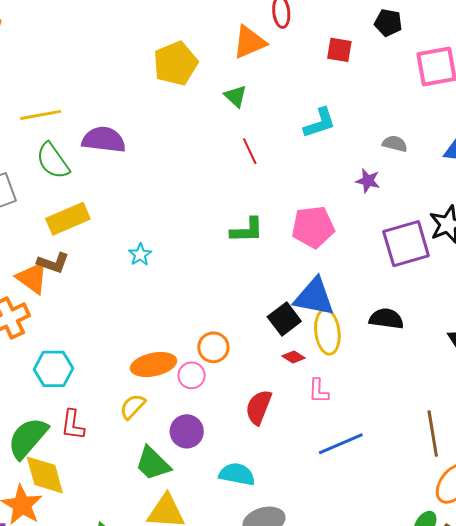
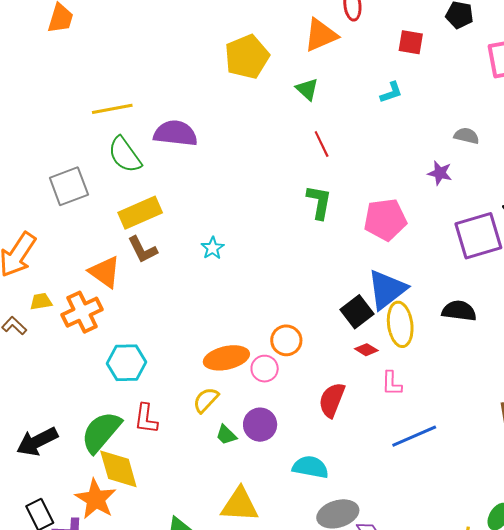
cyan L-shape: (320, 123) -> (391, 92), moved, size x0.7
green L-shape: (247, 230) -> (319, 202), moved, turned -78
brown L-shape: (53, 263) -> (143, 250), moved, turned 44
blue triangle: (314, 297) -> (387, 289), turned -48
green trapezoid: (153, 464) -> (226, 435), moved, size x0.6

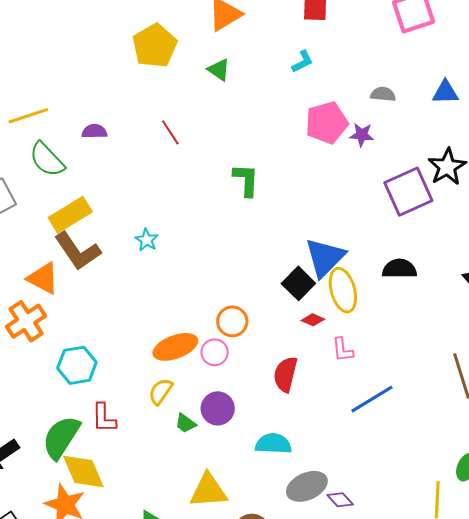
purple semicircle: (175, 133) -> (94, 131), size x0.6
red line: (322, 144) -> (170, 132), moved
pink pentagon: (385, 219) -> (327, 123), moved
brown L-shape: (143, 250) -> (77, 251), size x1.5

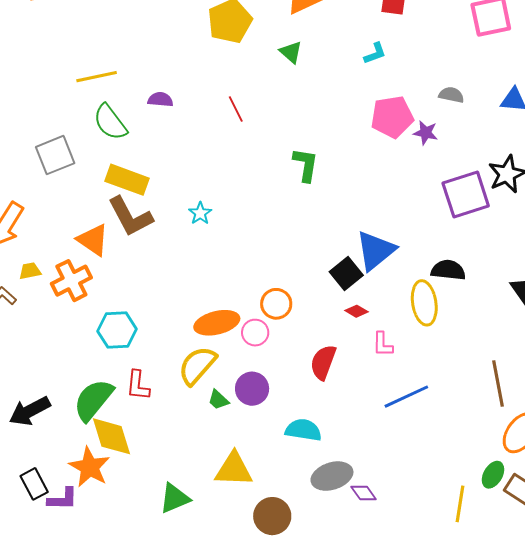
yellow rectangle: (70, 215) -> (127, 180), turned 45
yellow ellipse: (343, 290) -> (424, 303), moved
yellow semicircle: (161, 391) -> (197, 365), size x1.5

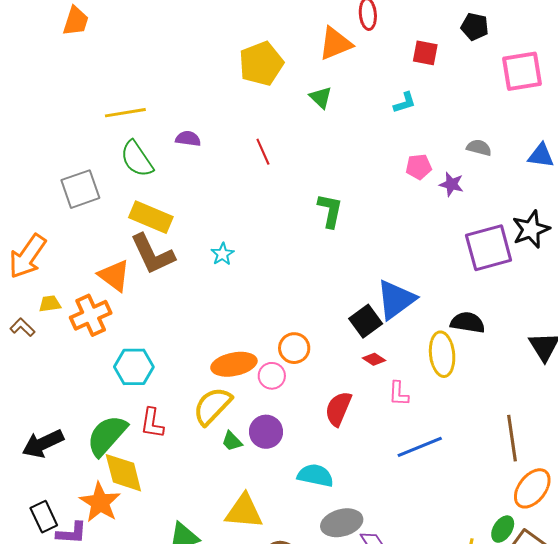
pink pentagon: (392, 117) -> (419, 167), size x0.6

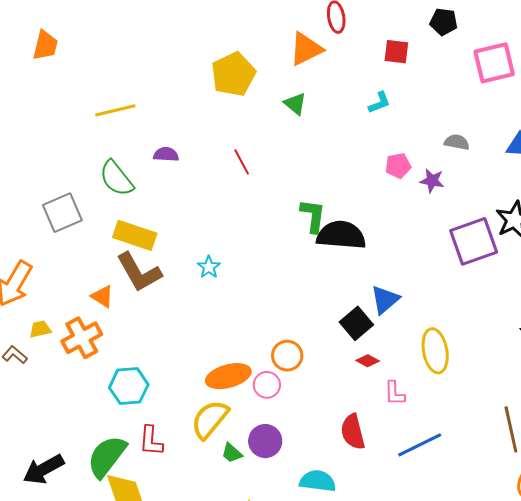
yellow line: (125, 113) -> (115, 110), moved
orange triangle: (114, 276) -> (102, 296), size x0.7
blue triangle: (396, 300) -> (385, 300), size x0.7
black semicircle: (468, 323) -> (341, 235), moved, size x1.4
red semicircle: (338, 409) -> (353, 432), moved, turned -33

